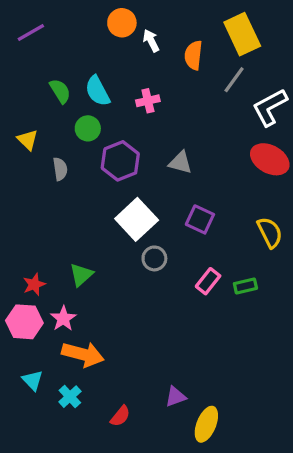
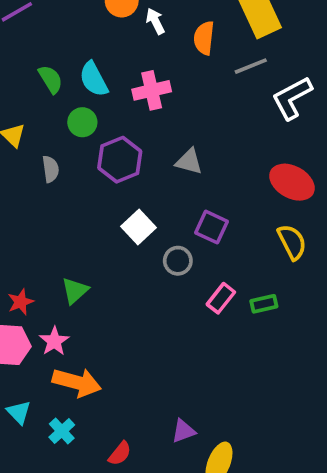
gray line: (234, 80) -> (251, 66), turned 32
pink cross: (148, 101) -> (152, 90), size x1.4
red ellipse: (270, 159) -> (292, 182), moved
white square: (137, 219) -> (139, 227), size x0.7
gray circle: (154, 258) -> (178, 261), moved

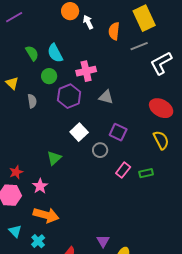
pink cross: (152, 90) -> (86, 71), moved
green triangle: (75, 291) -> (54, 158), moved
pink star: (54, 341) -> (40, 186), moved
purple triangle: (183, 431) -> (103, 241), turned -40

